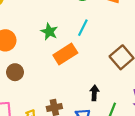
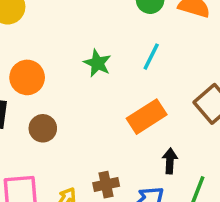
orange rectangle: (65, 54) -> (147, 117), moved

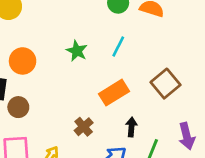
brown circle: (43, 128) -> (18, 107), moved
brown cross: (106, 185) -> (84, 127), moved, turned -30

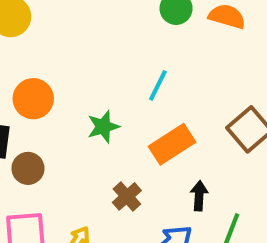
cyan line: (118, 46) -> (158, 85), moved
green star: (77, 51) -> (103, 127), moved, turned 30

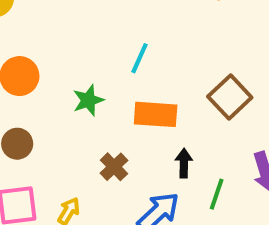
orange rectangle: (172, 144) -> (156, 114), turned 39

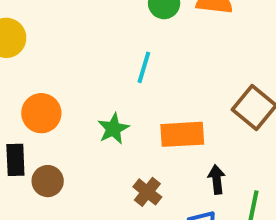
cyan line: (139, 58) -> (144, 67), moved

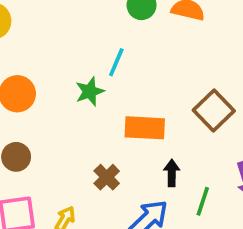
green star: (113, 129) -> (90, 91), moved

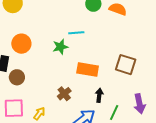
cyan line: (116, 62) -> (76, 33), turned 56
brown square: (214, 111) -> (126, 65), turned -35

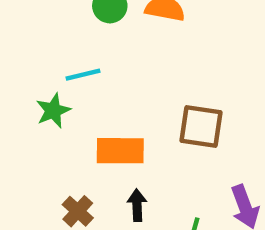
black arrow: (99, 95) -> (137, 205), moved

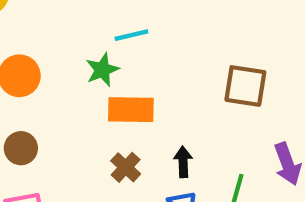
orange rectangle: (120, 151) -> (131, 110), moved

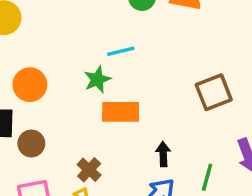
brown square: (245, 86) -> (214, 92), turned -30
brown cross: (126, 167) -> (89, 170), moved

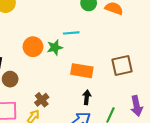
orange circle: (30, 85) -> (33, 47), moved
orange rectangle: (121, 112) -> (82, 71), moved

